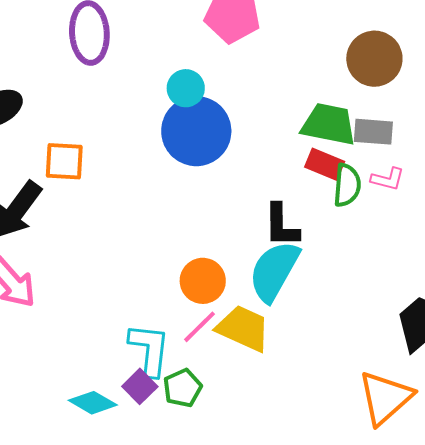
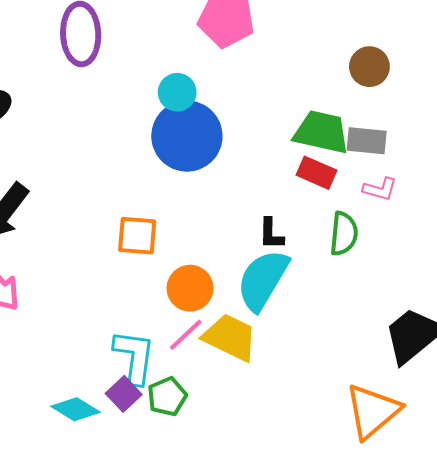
brown circle: (374, 59) -> (369, 67), size x0.7
orange square: (64, 161) -> (137, 236), moved
green semicircle: (347, 185) -> (344, 234), moved
black L-shape: (281, 225) -> (271, 234), size x0.7

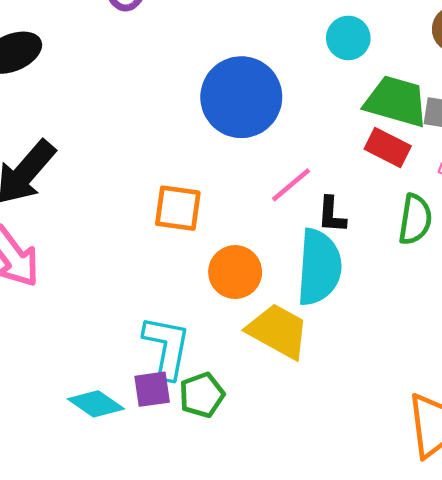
cyan circle: (177, 92) -> (348, 38), moved
cyan semicircle: (263, 280) -> (319, 267), turned 150
pink line: (186, 335) -> (291, 185), moved
purple square: (124, 394) -> (152, 389), turned 32

